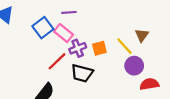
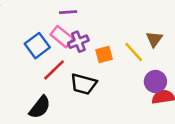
blue square: (43, 28) -> (37, 46), moved
purple cross: (78, 48) -> (78, 42), moved
purple circle: (134, 66) -> (155, 81), moved

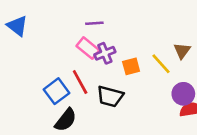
blue square: (37, 46) -> (57, 91), moved
red line: (54, 70) -> (80, 82), turned -75

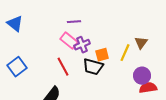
yellow line: (161, 64) -> (125, 53), turned 66
blue square: (57, 91) -> (17, 67), moved
black trapezoid: (110, 96) -> (93, 67), moved

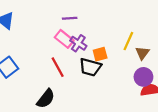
brown triangle: (141, 43) -> (142, 53), moved
purple cross: (82, 45) -> (78, 43), turned -35
yellow line: (125, 53) -> (128, 41), moved

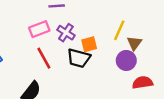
pink rectangle: (64, 39) -> (39, 29), moved, turned -60
purple circle: (143, 77) -> (126, 60), moved

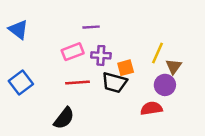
purple cross: (66, 33) -> (101, 55), turned -30
red line: (44, 58) -> (78, 82), turned -65
red semicircle: (143, 83) -> (151, 108), moved

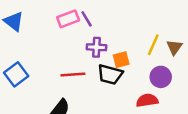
purple line: (91, 27) -> (87, 19), turned 63
pink rectangle: (73, 52) -> (68, 19), moved
brown triangle: (174, 66) -> (174, 47), moved

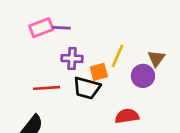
purple line: (87, 19) -> (61, 28), turned -56
yellow line: (153, 45) -> (118, 56), moved
purple circle: (161, 77) -> (143, 76), moved

